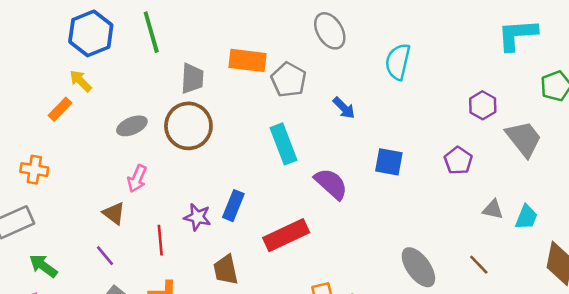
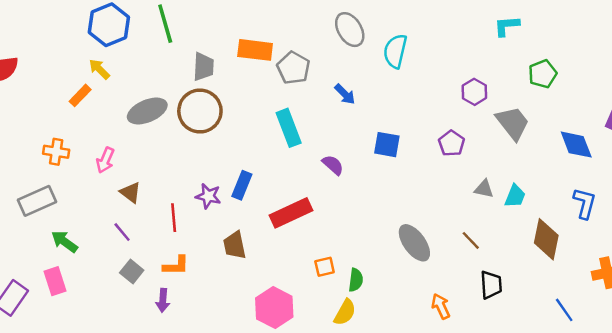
gray ellipse: (330, 31) -> (350, 30), moved
cyan L-shape: (517, 35) -> (507, 26), size x0.7
gray ellipse: (132, 126) -> (147, 111), size x1.4
pink arrow: (137, 179) -> (105, 160), moved
purple semicircle: (331, 184) -> (333, 165), size x0.7

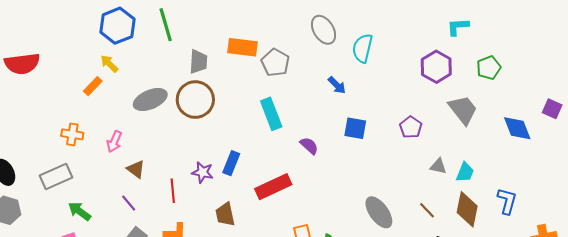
purple hexagon: (474, 92) -> (436, 67), moved, size x1.4
blue arrow: (345, 94) -> (337, 85), moved
blue L-shape: (585, 203) -> (507, 201), moved
brown diamond: (546, 239) -> (467, 209), moved

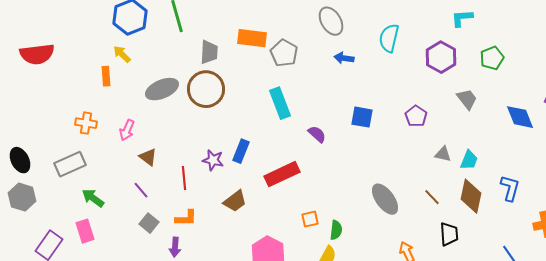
cyan semicircle: (362, 48) -> (389, 38), moved
blue arrow: (337, 85) -> (344, 58), moved, turned 144
orange rectangle: (93, 86) -> (106, 76), turned -48
gray trapezoid: (463, 110) -> (467, 99), size x0.7
brown trapezoid: (225, 214) -> (235, 201), turned -115

